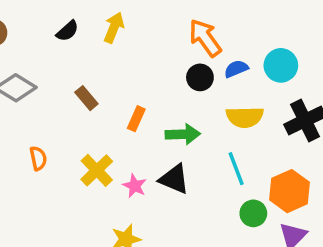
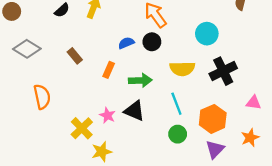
blue semicircle: (236, 69) -> (126, 43), moved
orange semicircle: (38, 158) -> (42, 97), size x1.5
yellow cross: (97, 170) -> (82, 128), moved
green circle: (253, 213) -> (178, 134), moved

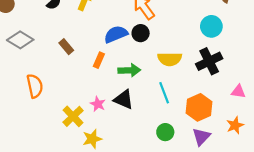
cyan circle: (207, 34) -> (211, 26), moved
blue semicircle: (126, 43) -> (116, 34), size x1.5
green circle: (178, 134) -> (165, 132), moved

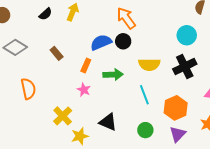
black triangle: (124, 99) -> (108, 122), moved
pink star: (98, 104) -> (84, 90), moved

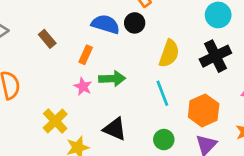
blue semicircle: (101, 42) -> (106, 24), turned 40
yellow semicircle: (149, 64) -> (169, 53), turned -70
green arrow: (113, 75) -> (112, 79), moved

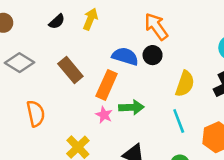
brown rectangle: (47, 39) -> (70, 70), size x1.5
orange rectangle: (86, 55) -> (107, 85), size x1.6

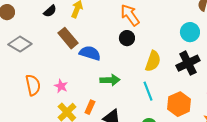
blue semicircle: (125, 56) -> (90, 53), moved
brown rectangle: (70, 70) -> (68, 38), moved
orange rectangle: (107, 85) -> (90, 107), moved, size x0.6
pink star: (104, 115) -> (61, 86), moved

